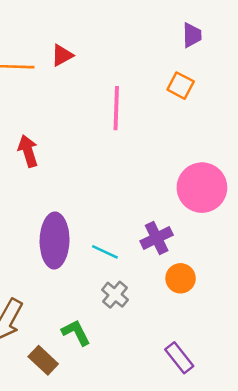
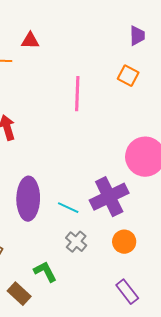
red triangle: (62, 55) -> (30, 41), moved, turned 30
purple cross: (157, 238) -> (109, 197), size x1.5
orange circle: (181, 278) -> (124, 242), moved

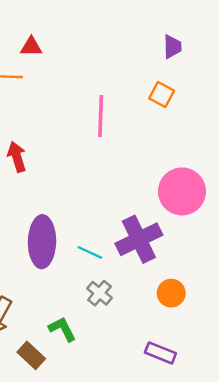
red triangle: (30, 41) -> (31, 47), moved
orange circle: (124, 242) -> (171, 293), moved
purple rectangle: (127, 292) -> (160, 353), turned -30

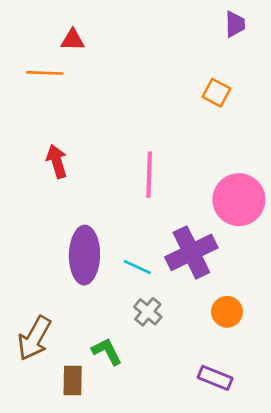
purple trapezoid: (172, 47) -> (235, 24), moved
pink line: (101, 116) -> (149, 175), moved
brown rectangle: (31, 355) -> (73, 380), turned 48

